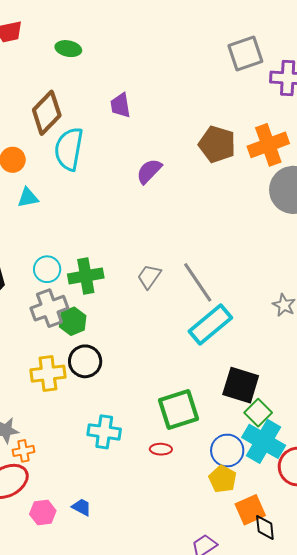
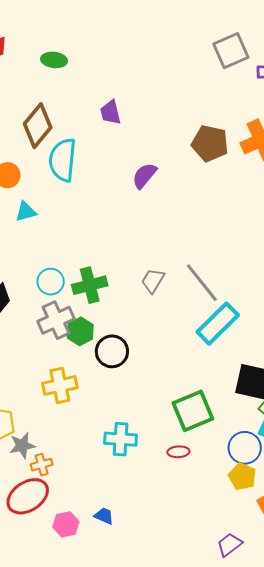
black circle: (85, 361) -> (112, 351), moved

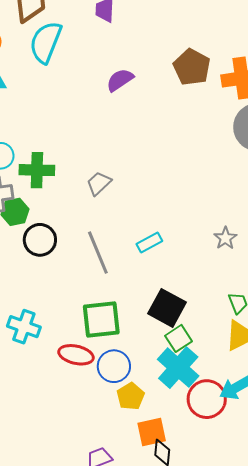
gray line: (202, 283) -> (98, 253), moved
cyan rectangle: (218, 324) -> (149, 242), size x0.6
blue circle: (245, 448) -> (114, 366), moved
red ellipse: (178, 452) -> (76, 355), size x1.6

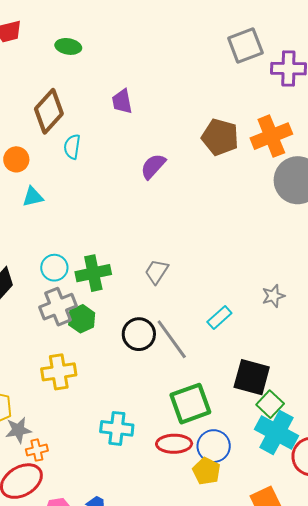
cyan semicircle: (46, 42) -> (72, 147), size x0.6
gray star: (225, 238) -> (273, 296), moved, turned 30
black circle: (40, 240) -> (139, 334), moved
yellow pentagon: (131, 396) -> (207, 471), moved

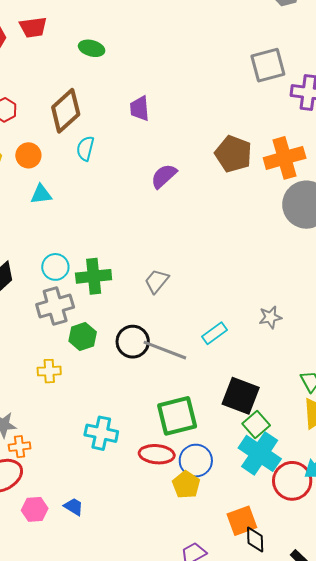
green hexagon: (82, 319) -> (83, 336), moved
gray line: (172, 339) -> (165, 350), turned -39
yellow cross: (59, 372) -> (49, 371), size x0.7

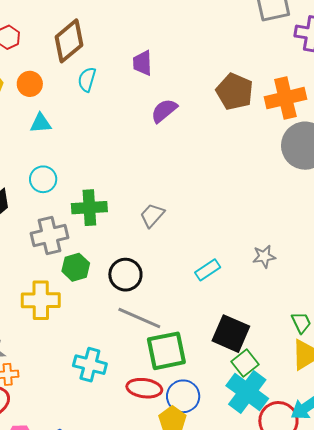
purple trapezoid: (140, 108) -> (142, 63), moved
cyan circle: (55, 267) -> (43, 179), moved
gray line: (165, 350) -> (139, 318), moved
yellow cross: (49, 371) -> (41, 300), size x1.6

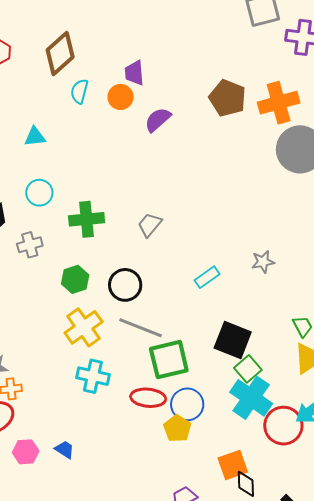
orange circle: (30, 84) -> (121, 97), moved
gray cross: (50, 235) -> (30, 245), moved, size x0.7
yellow cross: (41, 300) -> (84, 327), moved, turned -33

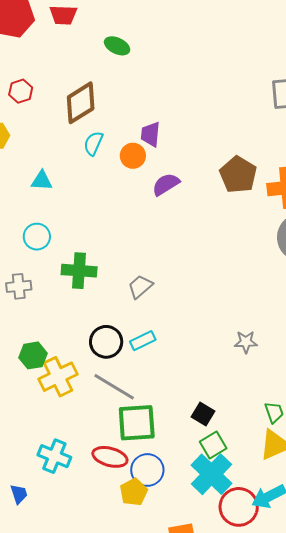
cyan rectangle: (207, 277) -> (143, 341), moved
green hexagon: (75, 279) -> (33, 355), moved
black square: (233, 340) -> (203, 414), size x0.6
cyan cross: (93, 376) -> (54, 456), moved
blue trapezoid: (65, 449) -> (19, 494), turned 30

